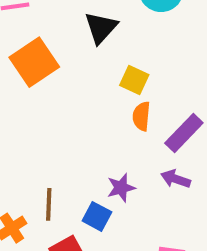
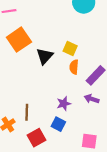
black triangle: (101, 28) -> (45, 56), moved
blue square: (97, 216) -> (58, 124), moved

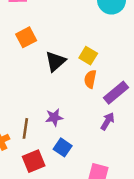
orange square: (19, 40) -> (26, 37), size x0.7
purple arrow: (92, 99) -> (107, 121), turned 96
purple star: (64, 104) -> (54, 117), moved

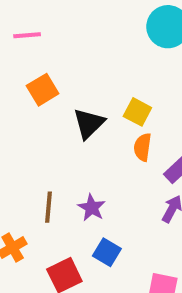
purple star: (54, 117) -> (92, 208), turned -30
brown line: (25, 128) -> (48, 207), moved

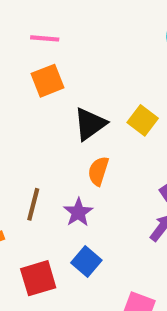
pink line: (27, 35) -> (45, 38), moved
orange semicircle: (143, 147) -> (98, 171), moved

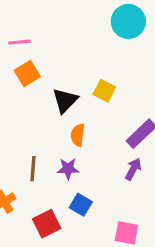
purple star: (78, 212) -> (68, 169), turned -30

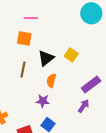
pink line: (20, 42) -> (31, 18), moved
orange square: (27, 74) -> (24, 38), turned 35
brown line: (33, 169) -> (23, 69), moved

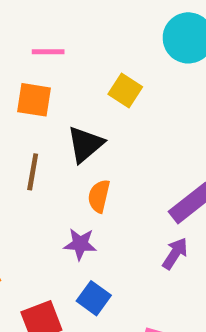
yellow square: (71, 55) -> (125, 91), moved

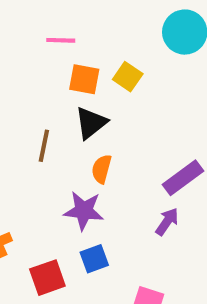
orange square: (34, 100) -> (84, 79), moved
purple star: (80, 244) -> (84, 211), size x1.4
blue square: (94, 298) -> (94, 259), turned 32

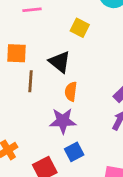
orange square: (84, 79) -> (16, 53), moved
black triangle: (91, 123) -> (60, 62), turned -35

